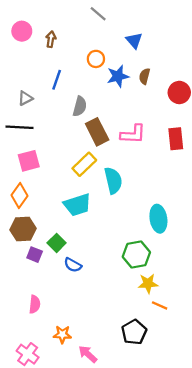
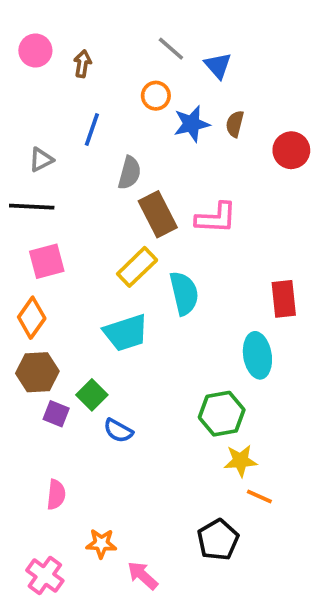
gray line: (98, 14) -> (171, 49), moved
red rectangle: (176, 139) -> (284, 299), moved

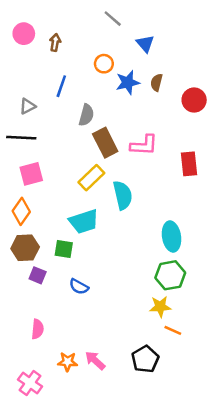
gray line: (171, 49) -> (113, 19), moved
red rectangle: (284, 299) -> (189, 164), moved
green square: (92, 395) -> (64, 249), moved, turned -36
green hexagon: (222, 414) -> (170, 275), moved
pink arrow: (143, 575) -> (95, 360), moved

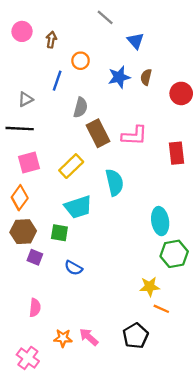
orange circle: (104, 64) -> (81, 61), moved
yellow rectangle: (91, 178) -> (71, 166), moved
green hexagon: (170, 275) -> (174, 254), moved

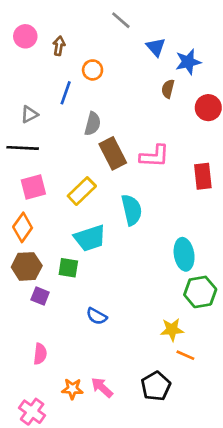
blue star: (119, 77) -> (188, 62), moved
blue semicircle: (73, 268) -> (97, 316), moved

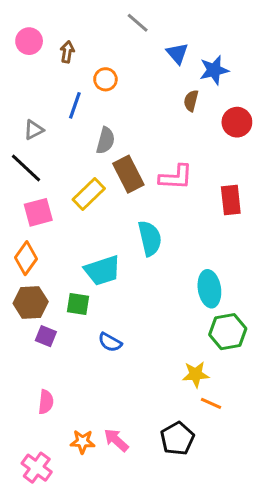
black line: (23, 148) -> (26, 168), turned 40
yellow rectangle: (82, 191) -> (89, 194), moved
blue semicircle: (97, 316) -> (110, 342), moved

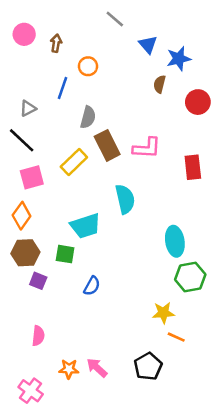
blue semicircle: (110, 342) -> (92, 286), turned -90

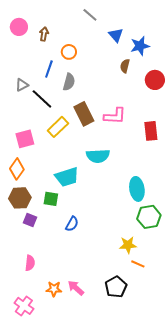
gray semicircle: (88, 117) -> (69, 82), moved
black line: (22, 140) -> (42, 99), moved
cyan semicircle: (125, 199) -> (98, 156), turned 100

